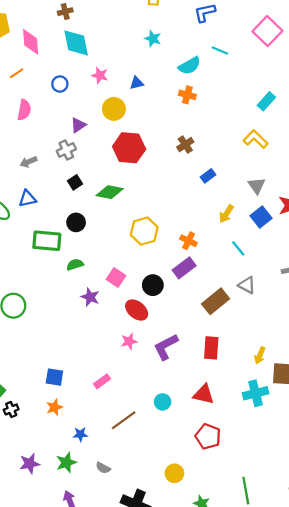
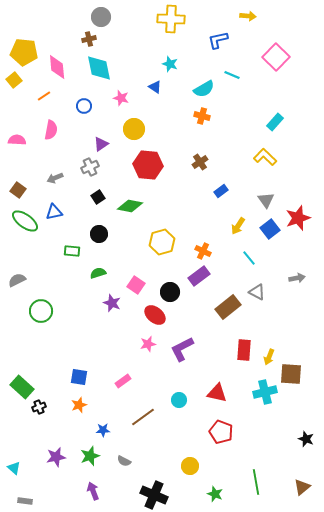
blue triangle: (137, 83) -> (155, 87), moved, turned 48
green rectangle: (47, 241) -> (72, 251), size x0.6
red rectangle: (211, 348) -> (244, 350), moved

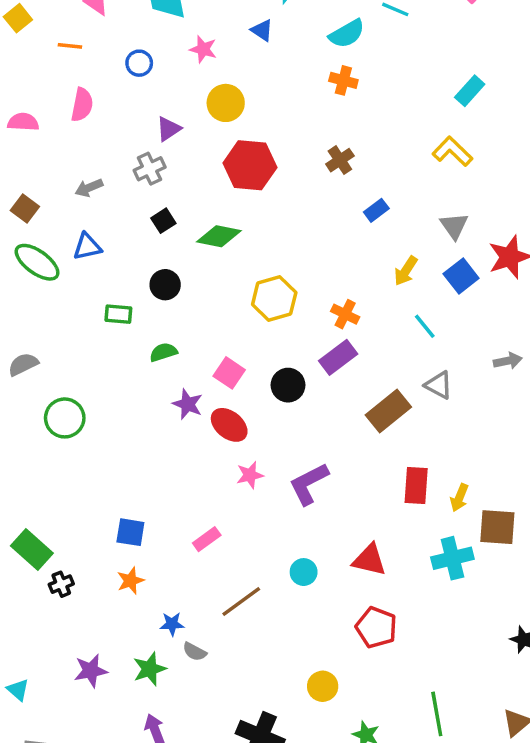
orange line: (44, 96) -> (70, 46), turned 40
red ellipse: (155, 315) -> (229, 425), moved
gray semicircle: (124, 461) -> (195, 652), moved

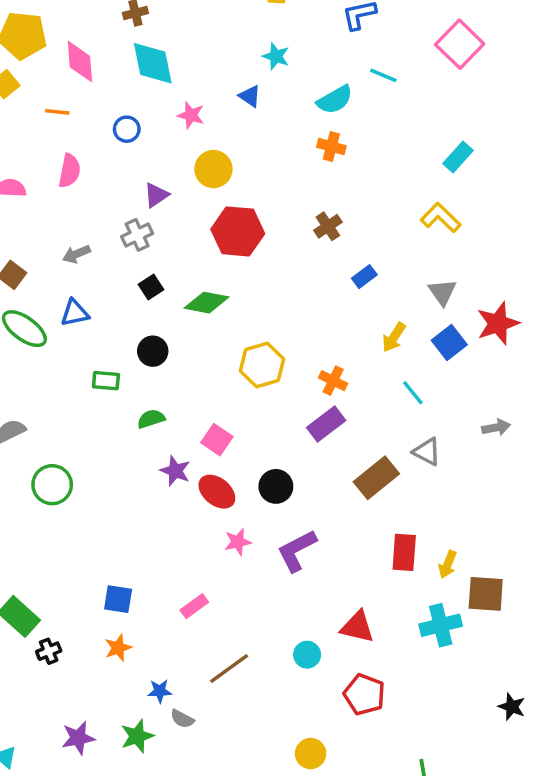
black circle: (288, 385) -> (276, 486), moved
cyan circle: (304, 572) -> (307, 655), moved

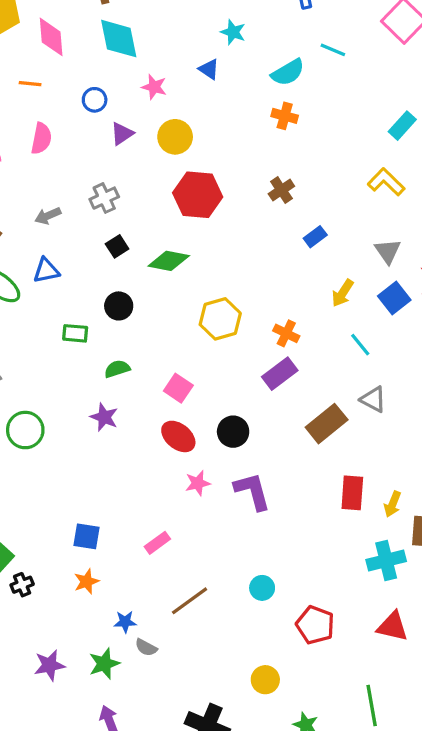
purple triangle: (156, 195) -> (122, 134), moved
purple star: (175, 471) -> (104, 417), moved
purple L-shape: (297, 551) -> (252, 491), turned 102
red triangle: (357, 627) -> (393, 627), moved

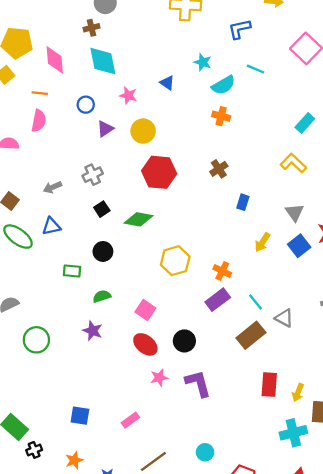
cyan star: (233, 32) -> (203, 62), moved
pink semicircle: (41, 138) -> (39, 121), moved
blue rectangle: (315, 237) -> (243, 202), turned -35
cyan line: (360, 345) -> (256, 302), moved
orange star: (86, 581) -> (74, 460), moved

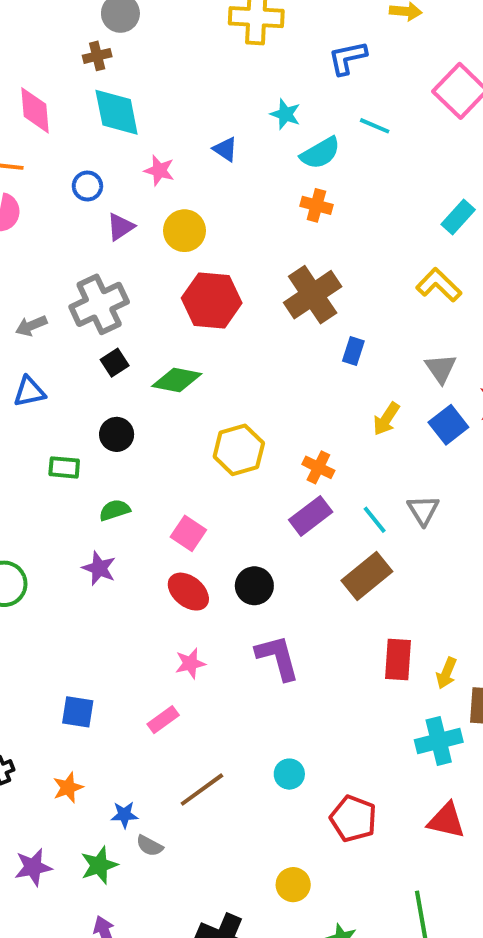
brown cross: (219, 169) -> (313, 295), size x1.8
gray cross: (93, 175) -> (99, 304), size x1.6
gray triangle: (284, 318) -> (423, 510), moved, turned 30
pink star: (159, 378) -> (190, 663), moved

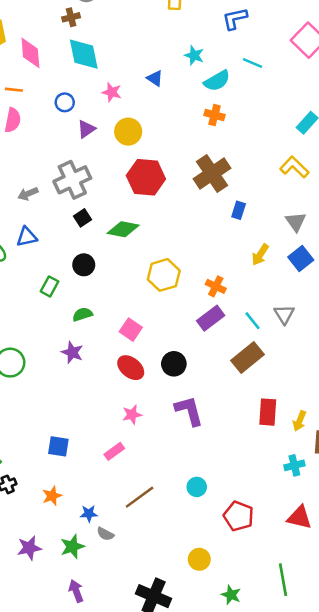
green rectangle: (64, 467) -> (49, 286), turned -66
cyan cross: (439, 741) -> (294, 465), size x0.7

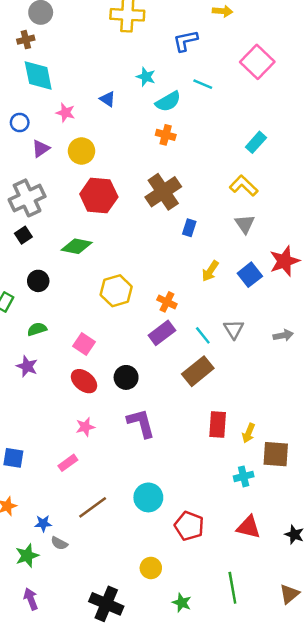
black square: (82, 218) -> (23, 235), moved
gray triangle: (296, 222) -> (245, 224), moved
cyan circle: (197, 487) -> (148, 497), size x1.5

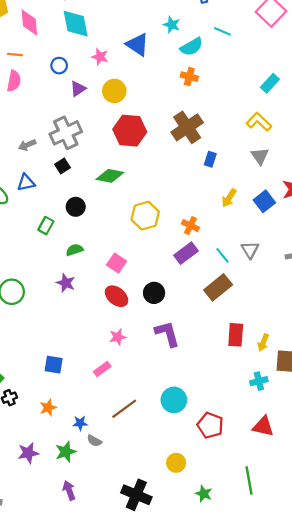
blue triangle: (108, 99) -> (137, 45), size x1.6

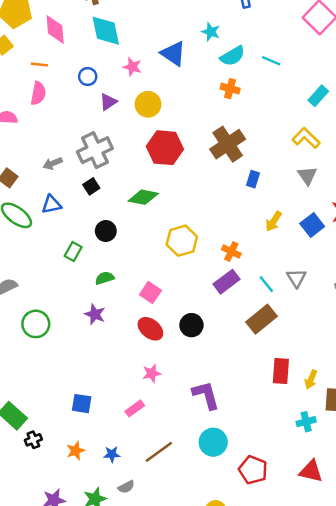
cyan line: (222, 31) -> (271, 61), moved
purple L-shape: (167, 334) -> (206, 395), moved
blue star: (80, 423) -> (112, 454), moved
gray semicircle: (94, 441) -> (126, 487), turned -56

